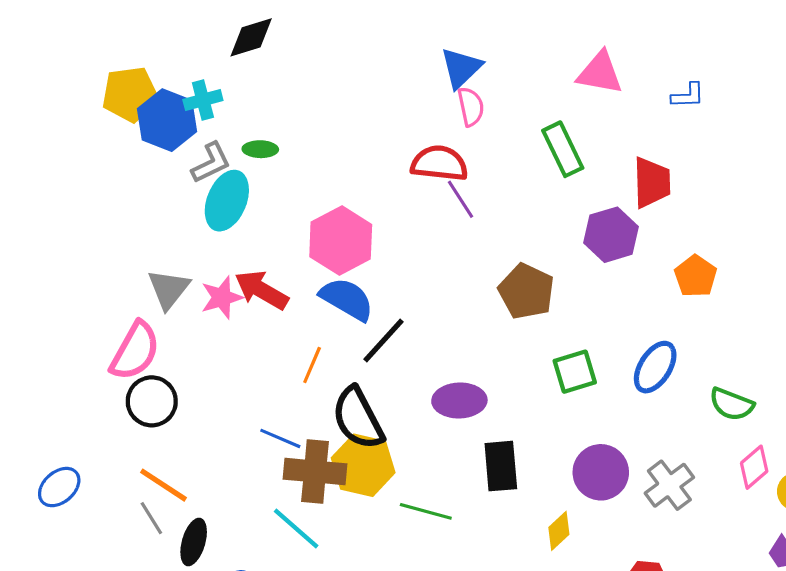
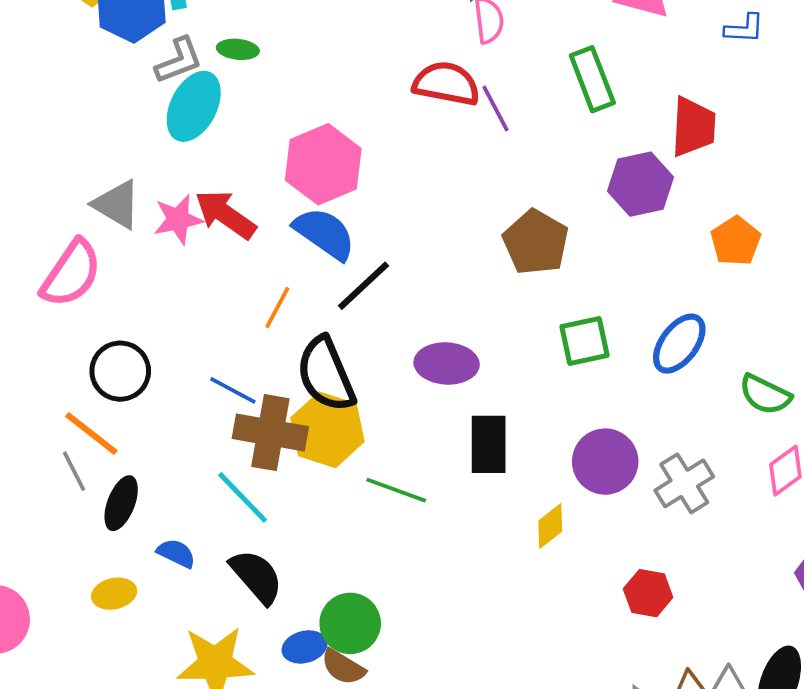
purple line: (461, 199) -> (496, 108), moved
gray triangle: (169, 289) -> (117, 204), turned -42
black circle: (152, 401) -> (120, 371), moved

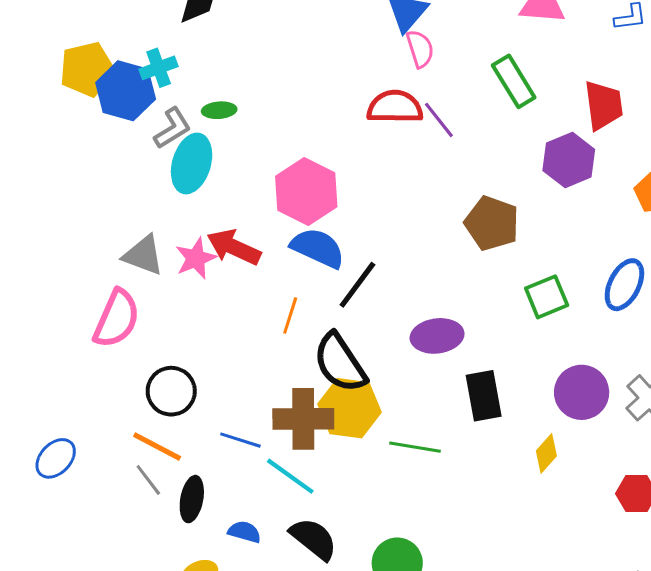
blue line: (233, 390) -> (240, 440), moved

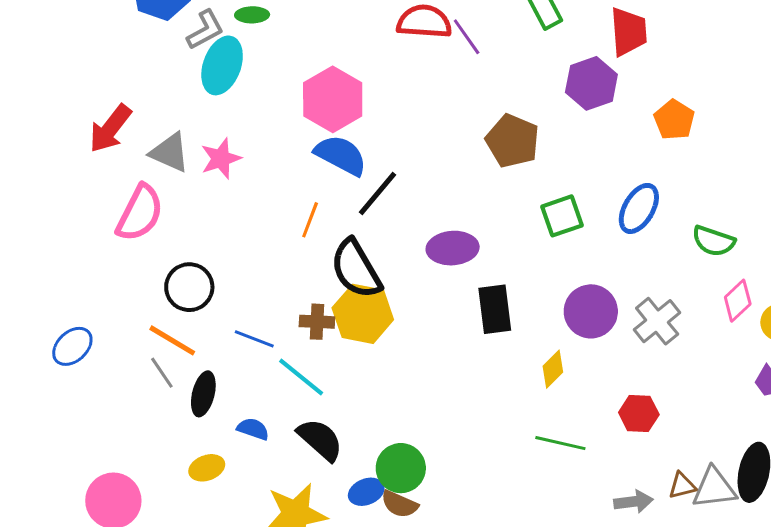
red arrow: (234, 247) -> (110, 129), moved, turned -80
brown cross: (303, 419) -> (317, 322), size x0.6
green line: (415, 447) -> (560, 443), moved

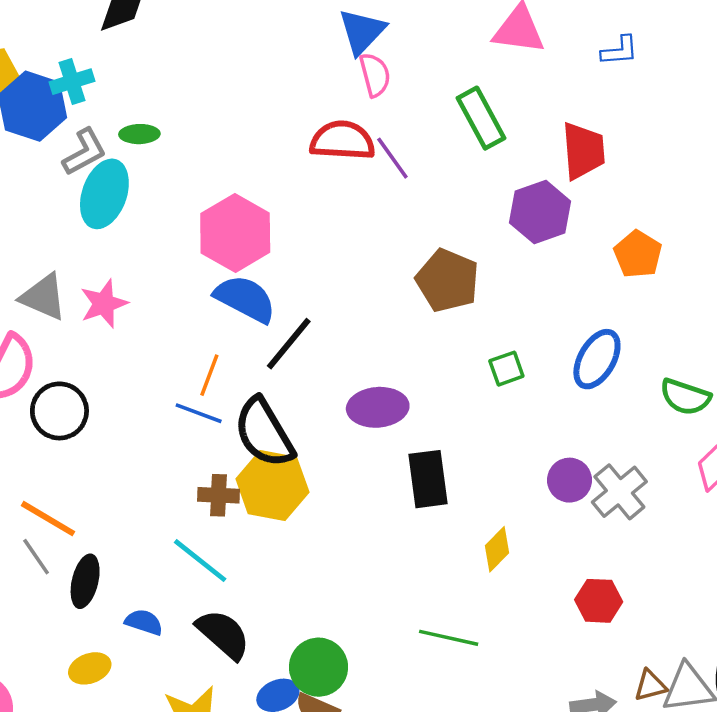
green square: (562, 216) -> (506, 369), size x0.7
black circle: (189, 287) -> (59, 411), moved
purple circle: (591, 311) -> (569, 480), moved, size x0.7
blue line: (254, 339) -> (199, 413), moved
green line: (560, 443) -> (449, 638), moved

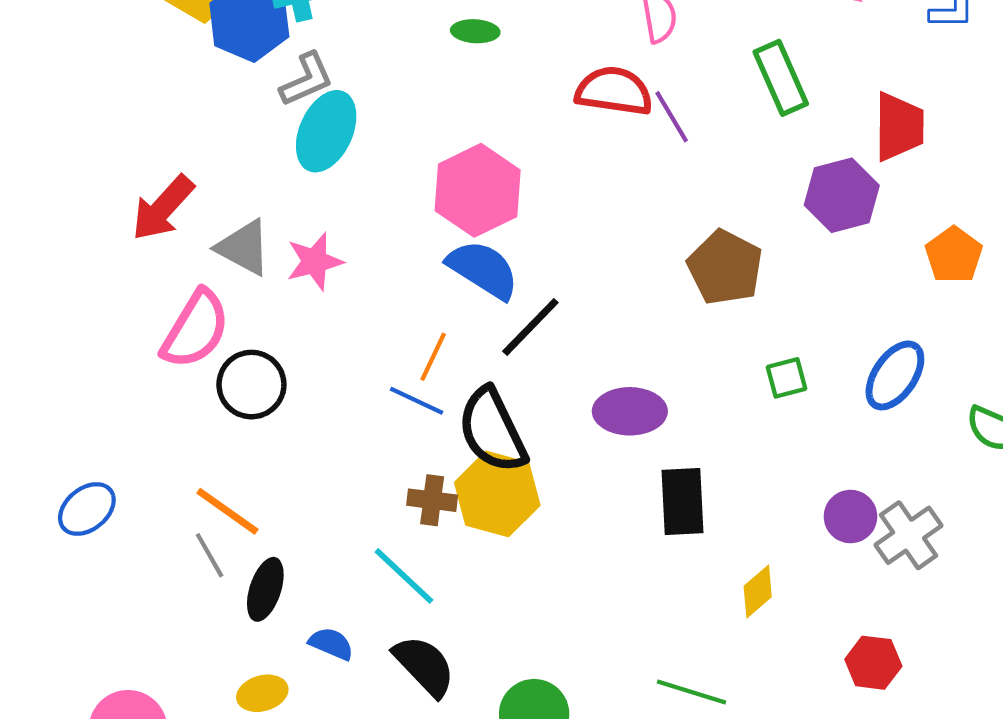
green ellipse: (139, 134) -> (475, 31), moved

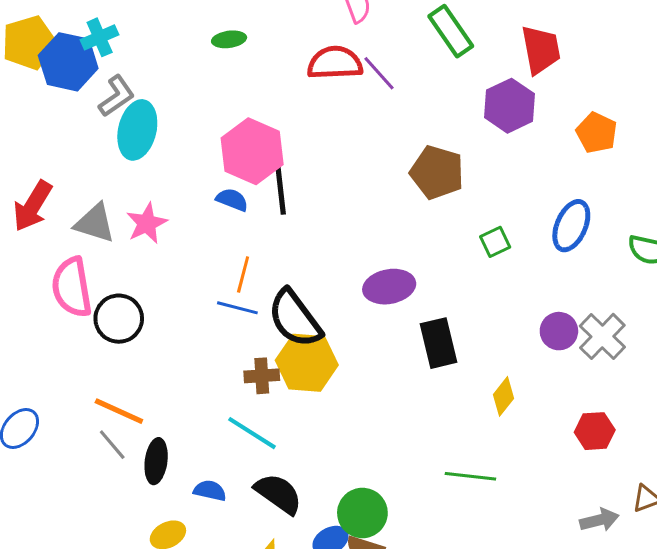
blue semicircle: (483, 269) -> (232, 200), moved, size x0.6
black line: (530, 327) -> (280, 188), moved, turned -40
pink semicircle: (195, 329) -> (72, 287), turned 150

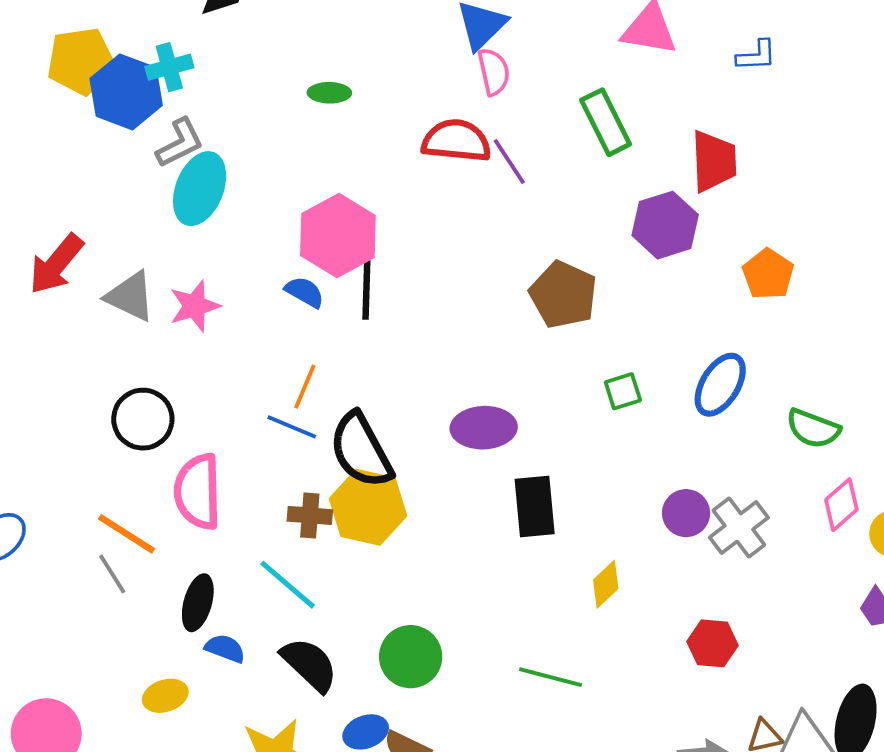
pink semicircle: (72, 287) -> (198, 492), moved
black ellipse: (156, 461) -> (198, 603), moved
green circle: (362, 513) -> (411, 657), moved

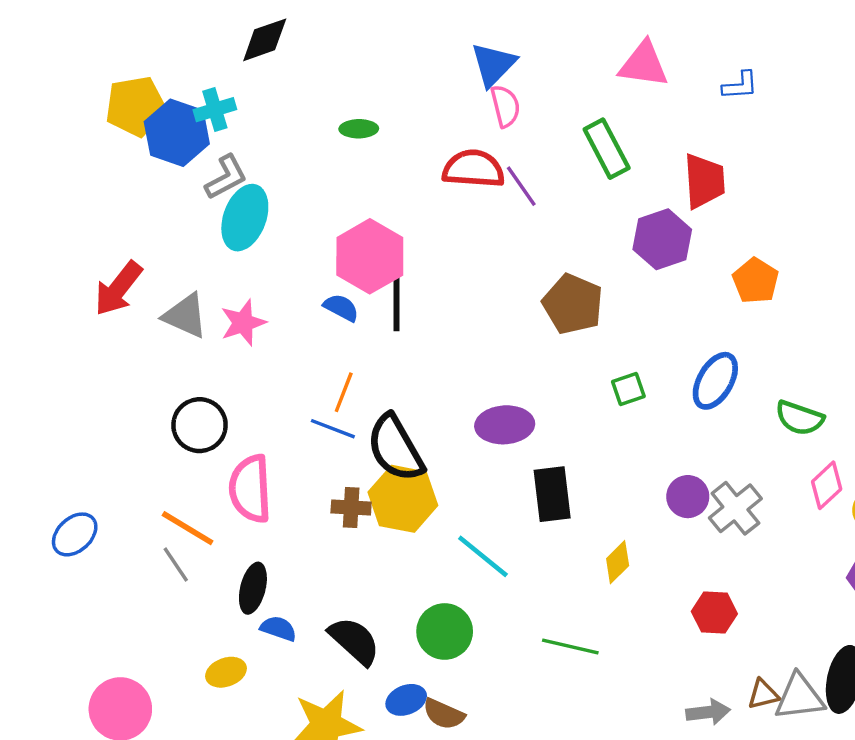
cyan line: (288, 585) -> (483, 556), moved

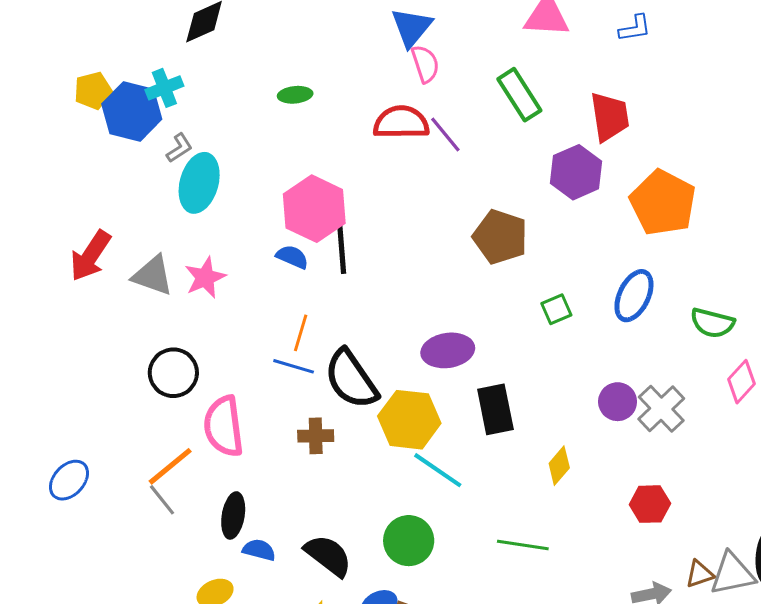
yellow pentagon: (136, 106) -> (93, 91), size x0.7
gray L-shape: (226, 177) -> (179, 148), size x0.7
orange pentagon: (756, 281) -> (663, 203), size x1.6
yellow hexagon: (403, 499) -> (409, 420), moved
orange line: (188, 528) -> (170, 466), turned -66

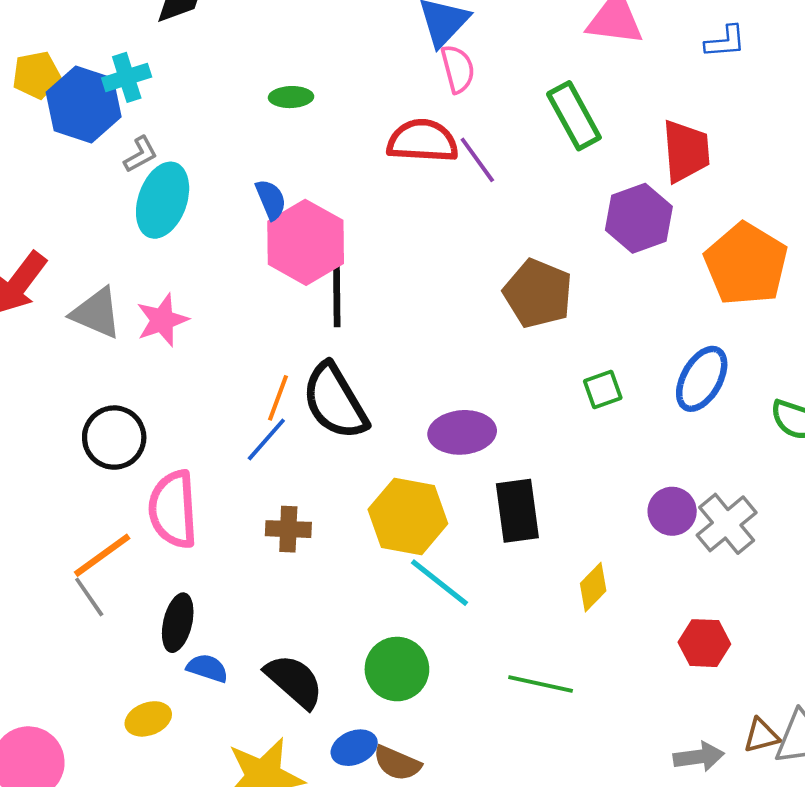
blue semicircle: (292, 257) -> (271, 200), moved, turned 40
blue line: (294, 366) -> (266, 439), turned -69
black semicircle: (351, 379) -> (335, 401), moved

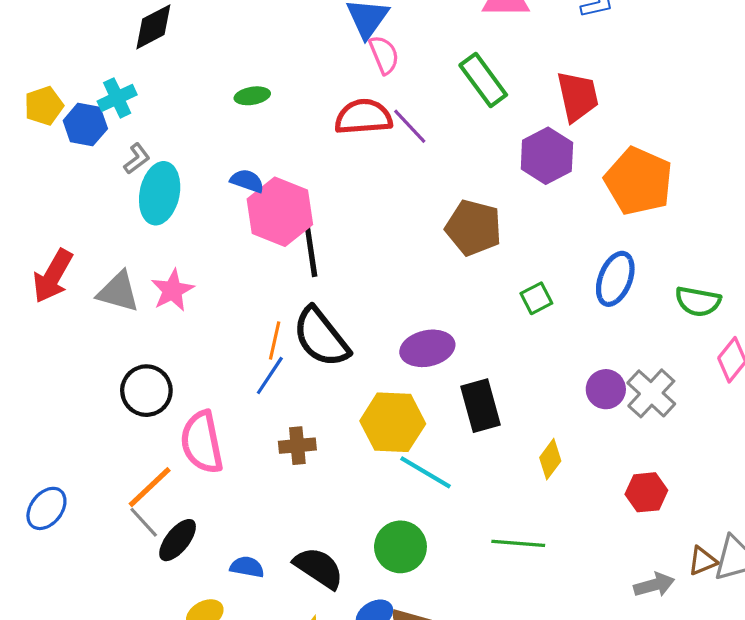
blue hexagon: (84, 104) -> (85, 125), size x0.7
blue semicircle: (271, 200) -> (247, 181), turned -40
black ellipse: (178, 623) -> (178, 540), moved, turned 33

